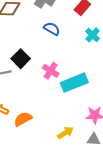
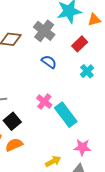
black square: (21, 59) -> (12, 121), moved
cyan rectangle: (74, 83) -> (66, 115), turned 70

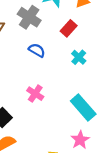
cyan rectangle: (66, 115) -> (83, 107), moved
pink star: (82, 147) -> (80, 140), turned -30

